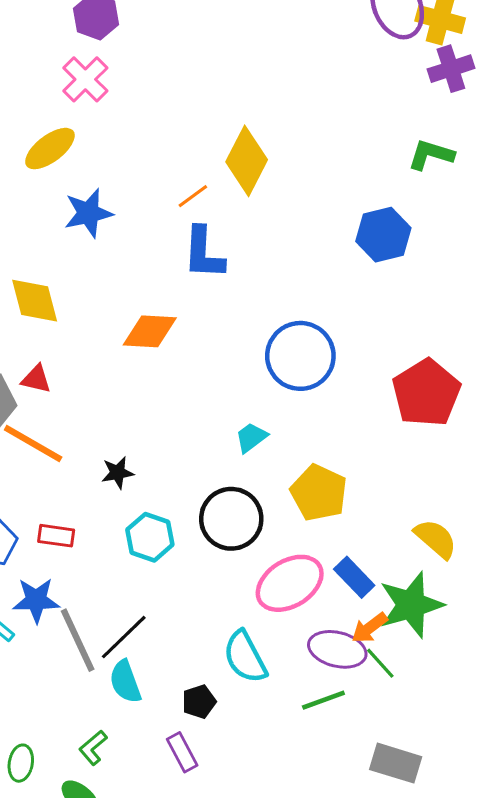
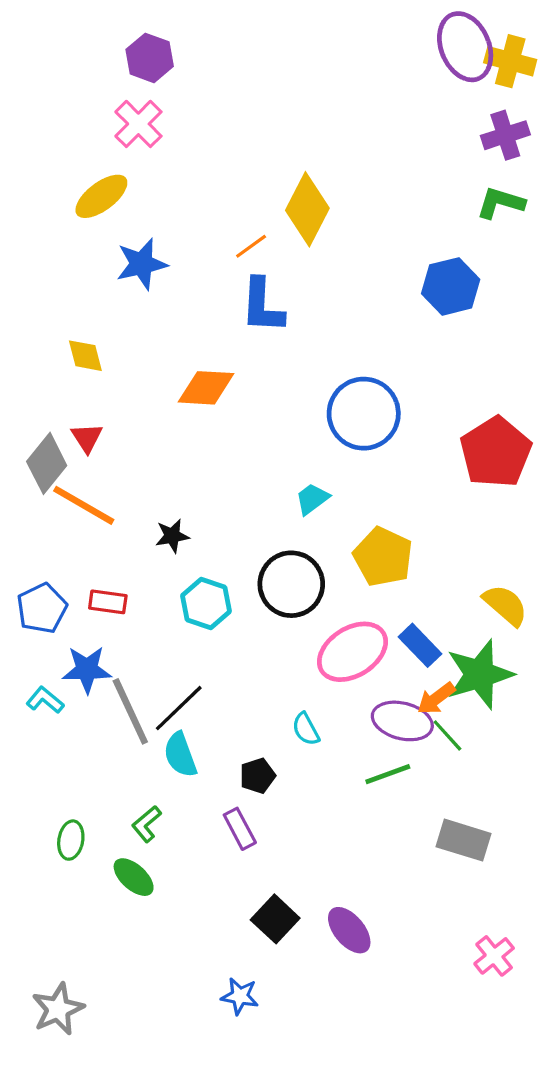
purple cross: (451, 69) -> (505, 135), moved
yellow diamond: (35, 301) -> (85, 356), size x0.7
red triangle: (36, 379) -> (87, 438), turned 44
cyan semicircle: (245, 657) -> (306, 729), size x0.6

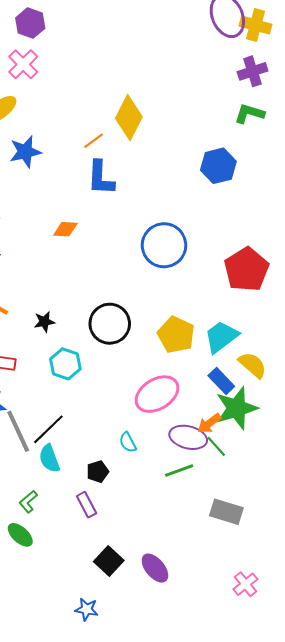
orange diamond: (206, 388) -> (65, 229), size x0.7
cyan trapezoid: (312, 499) -> (221, 337), moved, size x1.6
black circle: (291, 584) -> (110, 324), moved
blue rectangle: (420, 645) -> (221, 381), moved

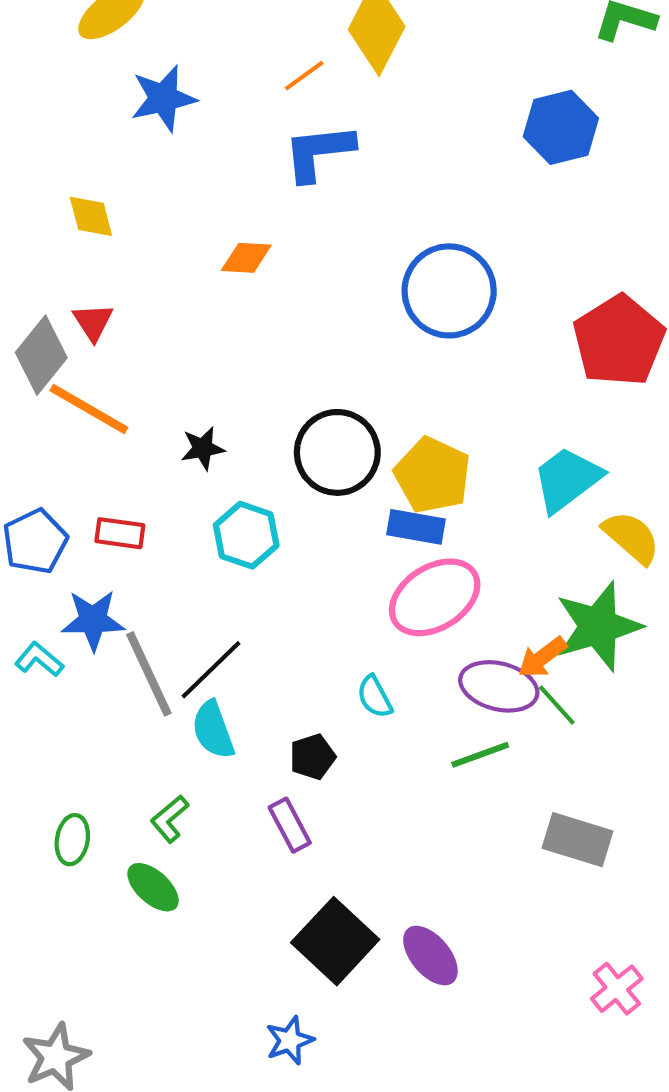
blue L-shape: (101, 178) -> (319, 152), turned 81
yellow pentagon: (176, 335) -> (433, 475), moved
blue rectangle: (221, 381) -> (416, 527), moved, turned -36
black square: (109, 561) -> (335, 941), size x1.4
blue star: (87, 609) -> (290, 1040), turned -30

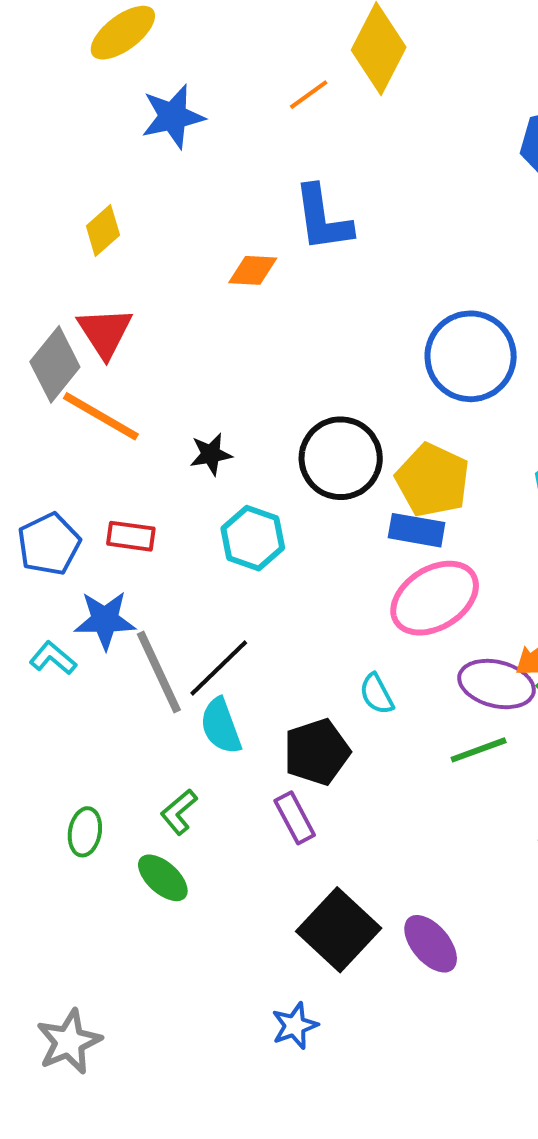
blue L-shape: (319, 152) -> (323, 218), moved, turned -92
yellow diamond: (91, 216) -> (103, 230), turned 63
blue circle: (449, 291) -> (471, 356), moved
red triangle: (93, 322) -> (105, 332), size x1.4
black pentagon: (312, 757) -> (317, 752), size x1.5

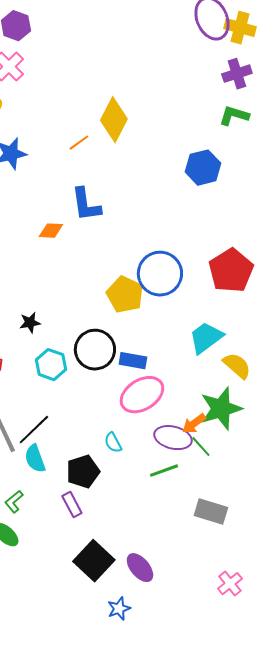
black circle: (341, 458) -> (95, 350), moved
yellow pentagon: (433, 480) -> (125, 295), moved
blue star: (295, 1026) -> (119, 609), moved

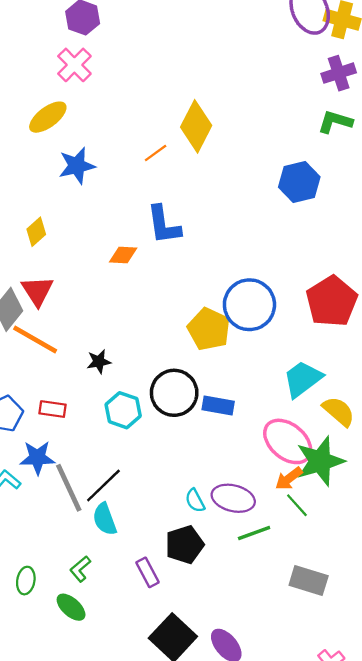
pink ellipse: (142, 395) -> (288, 441), moved, turned 72
purple ellipse: (173, 438) -> (233, 498), moved
black pentagon: (83, 472) -> (185, 545), moved

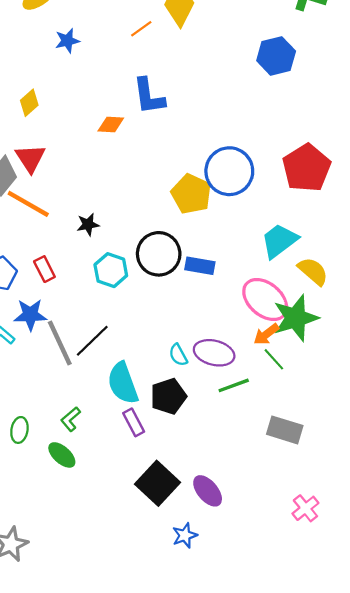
blue star: (77, 166) -> (67, 41), size x0.7
red rectangle: (52, 409) -> (44, 269), turned 55
cyan semicircle: (105, 519) -> (123, 383), moved, size x1.4

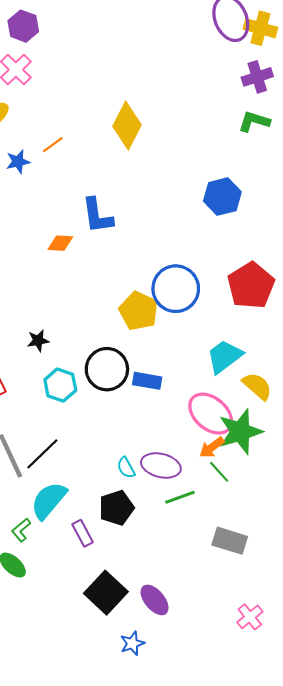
orange line: (141, 29) -> (53, 145), moved
blue hexagon: (276, 56) -> (222, 197), moved
cyan semicircle: (123, 383) -> (49, 500), moved, turned 60

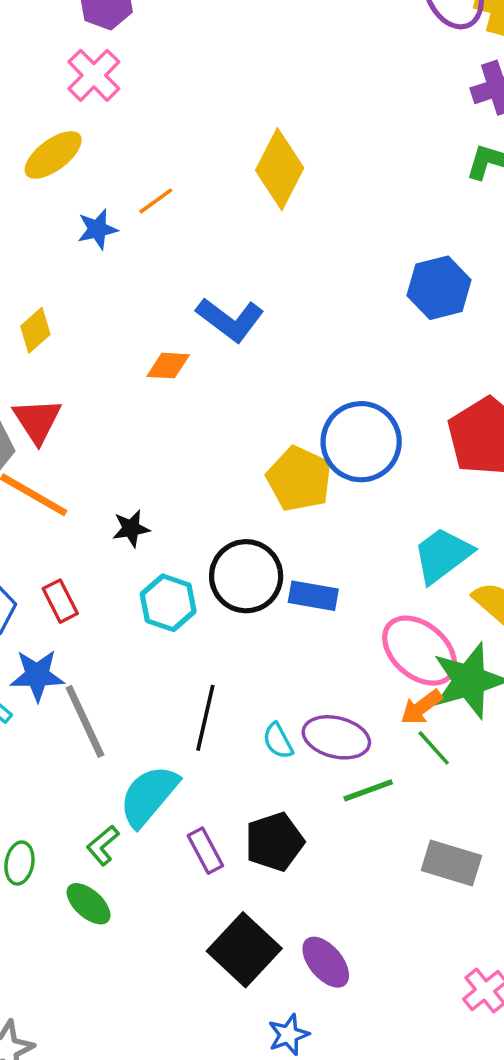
blue L-shape: (97, 216) -> (230, 320), turned -45
black line: (42, 454) -> (205, 718), moved, turned -33
black pentagon: (116, 508) -> (274, 842), moved

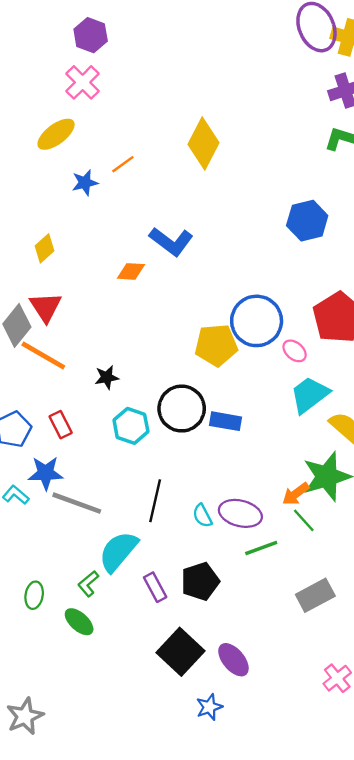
yellow pentagon: (299, 479) -> (216, 345), turned -30
pink ellipse: (420, 651) -> (295, 351), moved, size x0.5
gray line: (85, 721) -> (77, 503), turned -45
gray rectangle: (451, 863) -> (315, 595), turned -45

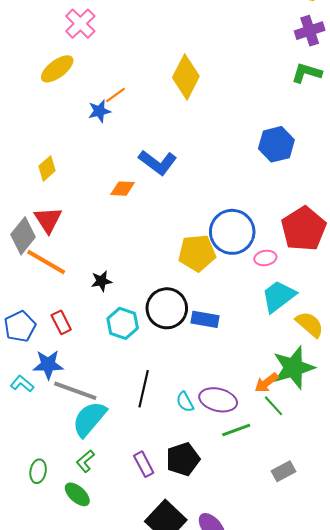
blue star: (85, 183) -> (99, 111), moved
pink ellipse: (295, 351) -> (265, 258), turned -50
cyan semicircle: (118, 551) -> (89, 419), moved
gray rectangle: (315, 595) -> (283, 471), size x0.7

